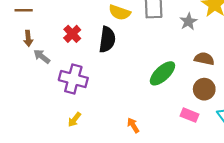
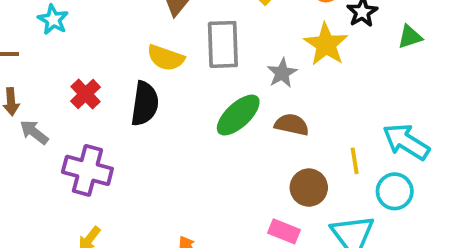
brown semicircle: (204, 59) -> (292, 125), moved
green ellipse: (162, 73) -> (238, 115), moved

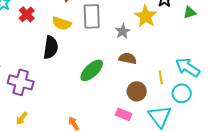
red cross: (86, 94) -> (27, 14), moved
green ellipse: (238, 115) -> (92, 70), moved

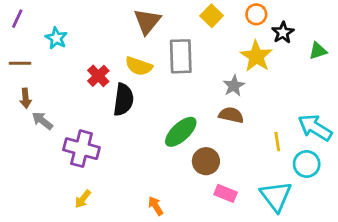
red cross: (27, 14) -> (98, 76), moved
gray star: (123, 31) -> (234, 86), moved
brown circle: (137, 91) -> (206, 161), moved

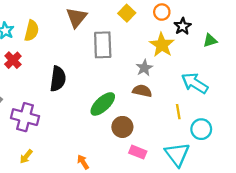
yellow semicircle: (139, 66) -> (32, 31), moved, turned -95
red cross: (98, 76) -> (13, 60), moved
cyan arrow: (315, 128) -> (195, 83), moved

